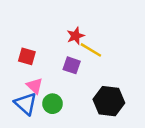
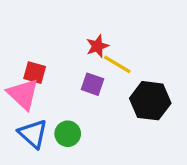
pink triangle: (35, 86) -> (23, 94), moved, size x1.5
black hexagon: (109, 101) -> (150, 101), moved

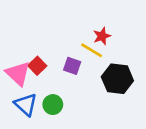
red star: (97, 46) -> (102, 36), moved
red square: (35, 73) -> (37, 66), moved, turned 30

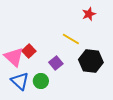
red star: (102, 36) -> (89, 14), moved
purple square: (72, 66) -> (56, 63), moved, turned 32

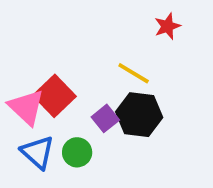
red square: (29, 51) -> (55, 96), size x1.5
black hexagon: (91, 61) -> (139, 115), moved

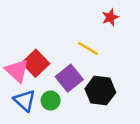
black hexagon: (139, 115) -> (100, 91), moved
purple square: (105, 118) -> (69, 78), size x1.5

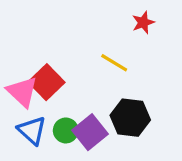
purple square: (69, 78) -> (90, 132), moved

